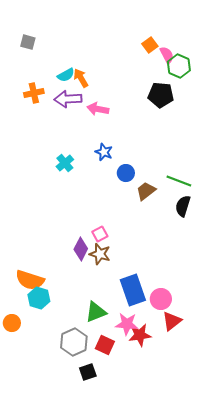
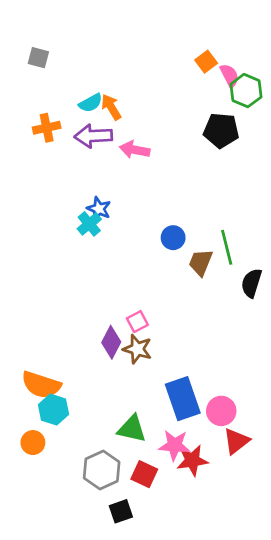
blue star: (104, 152) -> (99, 209), moved
green line: (179, 181) -> (227, 247), moved, turned 55
brown trapezoid: (146, 191) -> (201, 262), turned -30
green triangle: (96, 312) -> (132, 429), turned 35
orange circle: (12, 323) -> (33, 443), moved

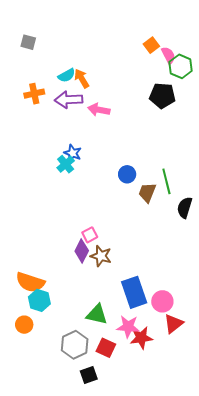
pink square: (137, 322) -> (90, 235), moved

